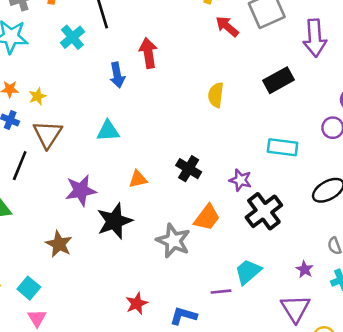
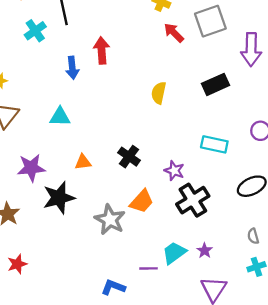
purple star: (305, 269) -> (205, 251), moved
red star: (137, 303) -> (17, 264), moved

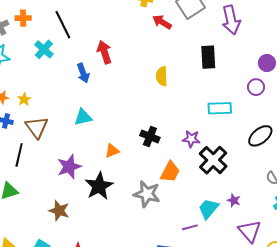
black rectangle: (216, 84) -> (208, 57), turned -55

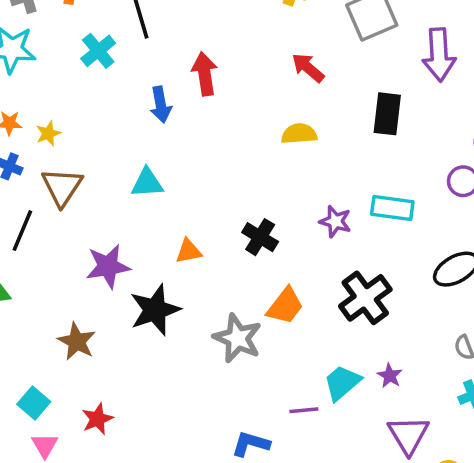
red arrow: (162, 22) -> (308, 68), moved
yellow semicircle: (162, 76) -> (299, 134), turned 78
purple star: (191, 139) -> (335, 221), moved

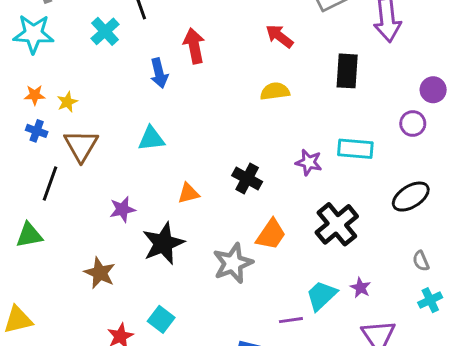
purple star: (108, 266) -> (122, 209), size x0.7
gray star: (238, 338) -> (233, 263), turned 30
cyan square: (34, 403) -> (161, 319), moved

